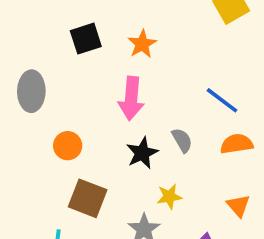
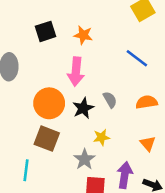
orange star: (142, 44) -> (83, 35), turned -30
blue line: (222, 100) -> (137, 58), moved
orange circle: (68, 146) -> (49, 103), moved, size x1.6

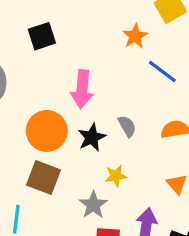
orange star: (83, 35) -> (135, 36), moved, turned 30

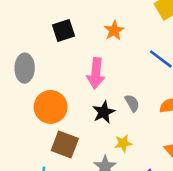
orange star: (135, 36) -> (114, 30), moved
orange circle: (47, 131) -> (51, 107), moved

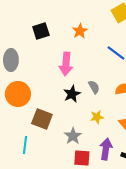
orange circle: (51, 107) -> (18, 94), moved
yellow star: (123, 143) -> (97, 117), moved

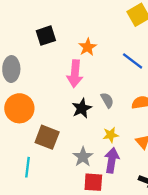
orange star: (80, 31) -> (88, 47), moved
purple arrow: (106, 149) -> (112, 160), moved

